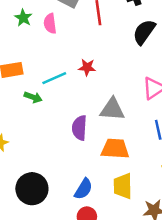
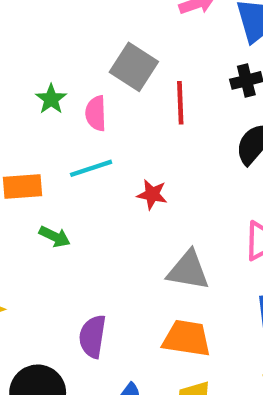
cyan line: (54, 78) -> (91, 168), moved
purple semicircle: (79, 128) -> (93, 336), moved

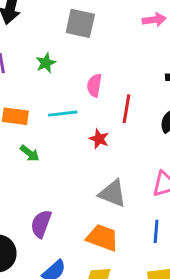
gray square: (134, 67) -> (80, 23), moved, turned -32
red line: (180, 103) -> (126, 109), moved
pink semicircle: (96, 113) -> (94, 85), moved

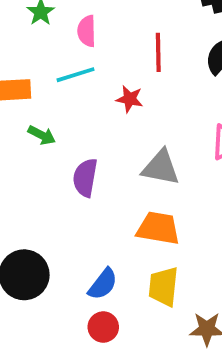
pink semicircle: (94, 85) -> (87, 31), moved
purple semicircle: (41, 224) -> (85, 178), moved

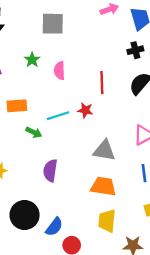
cyan line: (75, 75) -> (58, 116), moved
purple semicircle: (85, 178) -> (50, 170), moved
blue semicircle: (103, 284) -> (54, 227), moved

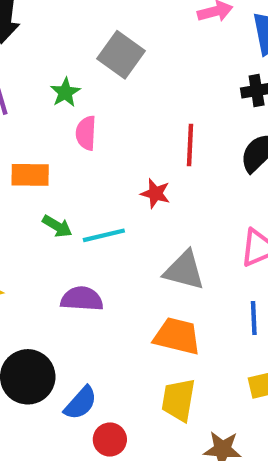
gray square: (53, 24) -> (121, 55), moved, turned 30
pink semicircle: (59, 71) -> (86, 133), moved
cyan line: (58, 116) -> (104, 235), moved
purple semicircle: (50, 170) -> (82, 299), turned 80

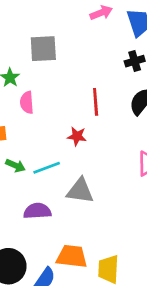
gray square: (121, 55) -> (43, 49), turned -32
gray triangle: (184, 270) -> (80, 191), moved
orange trapezoid: (177, 336) -> (72, 256), moved

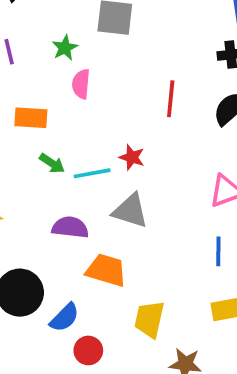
red star: (77, 136) -> (132, 157), moved
orange trapezoid: (72, 256) -> (106, 270), moved

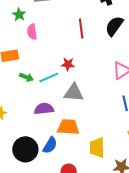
blue semicircle: (64, 318) -> (50, 145), moved

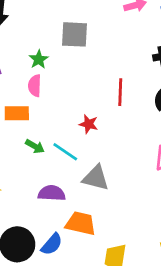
pink semicircle: (32, 32) -> (35, 86), moved
red star: (68, 64) -> (89, 124), moved
cyan line: (49, 78) -> (65, 152), turned 48

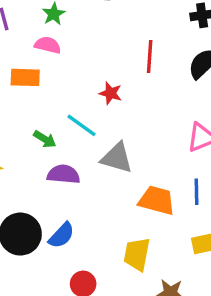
pink semicircle: (35, 86) -> (48, 45), turned 100
green arrow: (35, 146) -> (45, 139), moved
orange trapezoid: (81, 223) -> (157, 200), moved

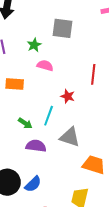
pink semicircle: (48, 45) -> (45, 66), moved
cyan line: (81, 125) -> (49, 116), turned 72

